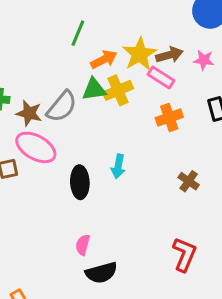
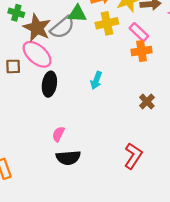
pink rectangle: (161, 77) -> (139, 32), moved
green triangle: (94, 89) -> (77, 14), moved
brown star: (29, 113) -> (37, 28), size x1.4
black ellipse: (80, 182) -> (49, 84), moved

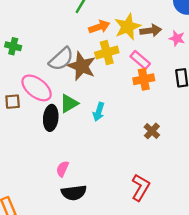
green triangle: (77, 14) -> (69, 104), moved, turned -30
brown star: (37, 28) -> (82, 66), moved

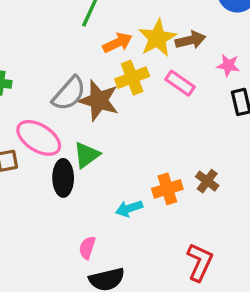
pink star: (177, 38) -> (228, 65), moved
orange cross: (144, 79) -> (167, 189), moved
cyan arrow: (99, 112) -> (129, 208), moved, turned 60

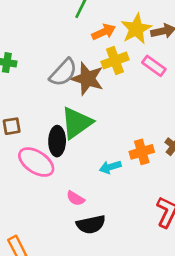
pink ellipse: (39, 138) -> (36, 162), moved
green triangle: (87, 155) -> (77, 123), size x1.5
pink semicircle: (87, 248) -> (76, 198), turned -78

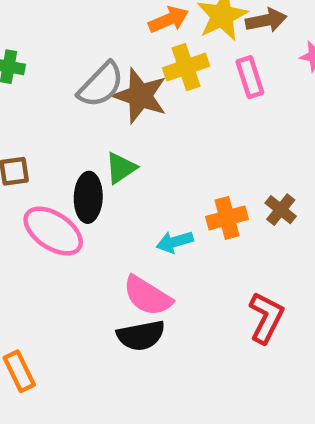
pink rectangle: (154, 66) -> (250, 77), turned 35
green triangle: (77, 123) -> (121, 168), size x0.6
pink semicircle: (76, 198) -> (147, 296), moved, size x1.6

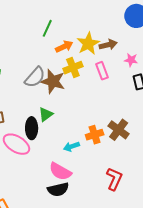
brown cross: (281, 210) -> (119, 130), size x1.5

